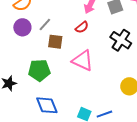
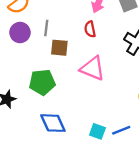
gray line: (45, 25) -> (46, 28), turned -32
red semicircle: (82, 27) -> (90, 29), turned 120

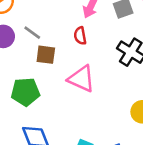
gray line: (46, 28) -> (32, 33), turned -63

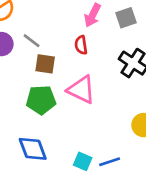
green pentagon: (25, 92) -> (41, 100), moved

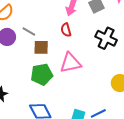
pink triangle: (81, 90) -> (70, 63), turned -30

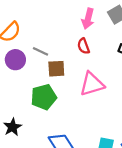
green pentagon: (42, 74) -> (44, 97), moved

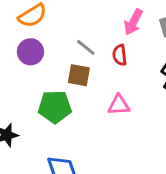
gray line: (40, 51) -> (86, 47), moved
pink triangle: (92, 84) -> (119, 105), size x0.7

